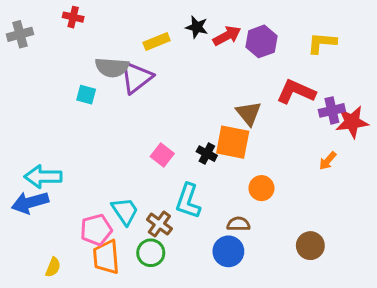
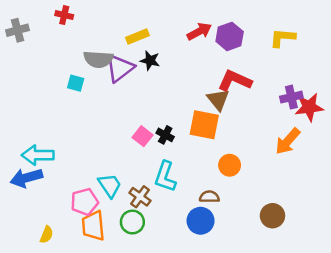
black star: (197, 27) -> (150, 60), moved
red L-shape: (296, 92) -> (235, 81), moved
black cross: (207, 154) -> (165, 135), moved
orange arrow: (328, 161) -> (288, 141), size x1.6

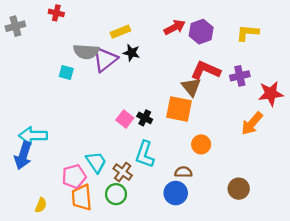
purple cross: (291, 97) -> (240, 76), moved
blue arrow: (26, 178) -> (23, 155), turned -56

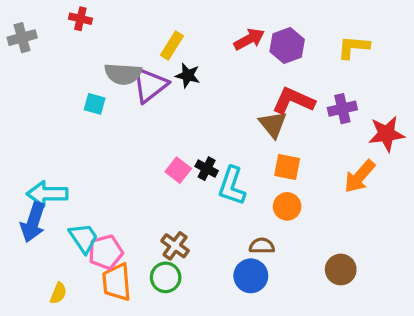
yellow rectangle: (120, 32) -> (172, 45), turned -36
orange square: (179, 109) -> (287, 167), moved, size x0.7
cyan L-shape: (145, 154) -> (232, 186), moved
cyan trapezoid: (96, 162) -> (84, 238), moved

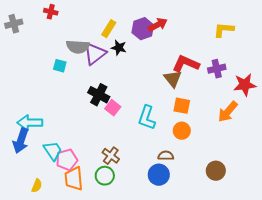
purple hexagon: (287, 45) -> (143, 29), moved
black cross: (207, 169) -> (99, 95), moved, size x1.5

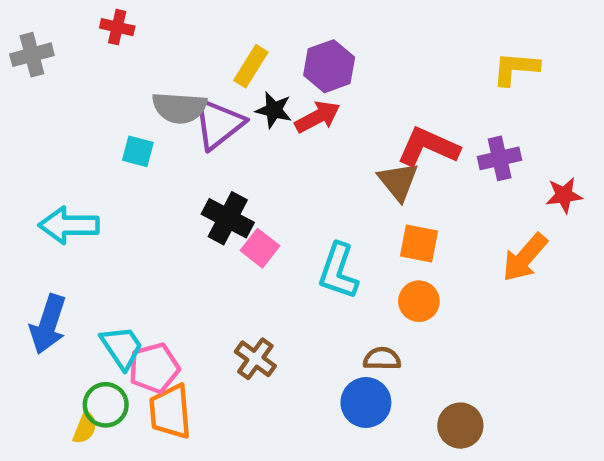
red arrow: (158, 25) -> (318, 117), moved
red star: (245, 85) -> (564, 195), size x0.7
cyan arrow: (30, 123) -> (69, 225), moved
brown circle: (216, 171) -> (460, 426), moved
green circle: (105, 176) -> (106, 405), moved

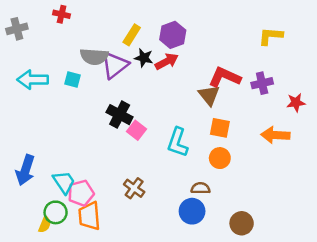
cyan arrow: (69, 225) -> (33, 80), moved
orange arrow: (525, 257) -> (275, 135), turned 52

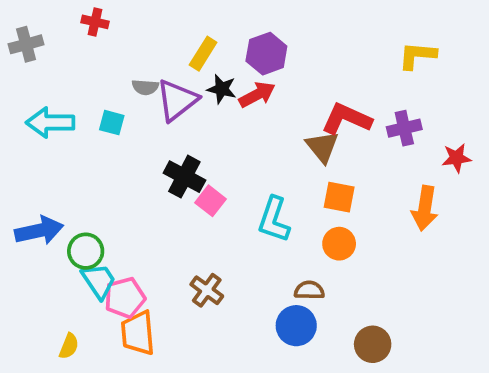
gray semicircle: (94, 57) -> (145, 87), size x0.6
orange arrow: (275, 135) -> (425, 208), turned -84
blue arrow: (25, 170) -> (39, 231), moved, turned -120
green circle: (56, 212) -> (86, 251), moved

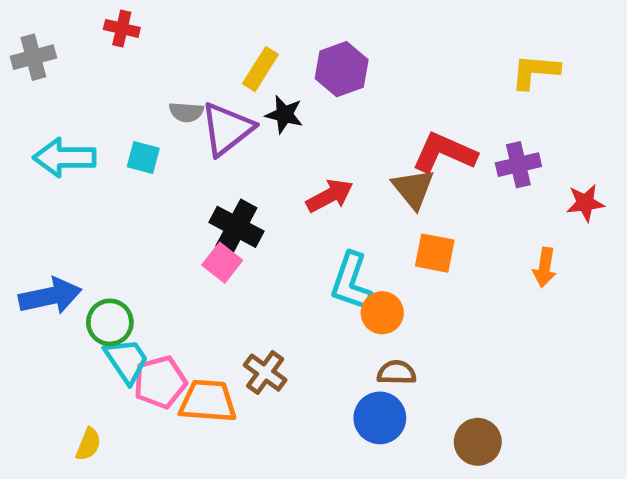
red arrow: (257, 95) -> (330, 196), moved
pink square: (211, 201) -> (222, 263), moved
orange arrow: (425, 208) -> (545, 267), size x0.7
orange circle: (339, 244) -> (382, 313), moved
orange trapezoid: (138, 333) -> (208, 401), moved, turned 99

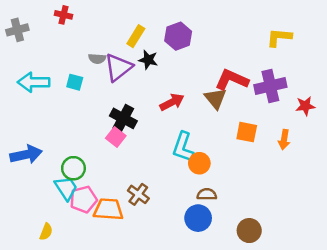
purple cross: (518, 165) -> (270, 86), size x1.4
orange square: (435, 253) -> (247, 132), moved
green circle: (110, 322) -> (73, 168), moved

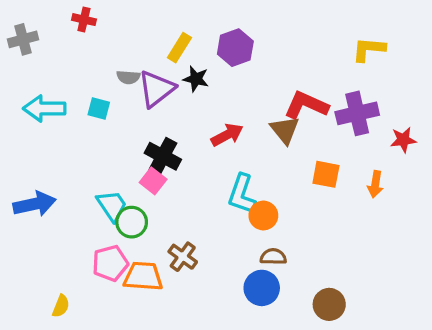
green circle: (73, 168) -> (132, 222), moved
cyan trapezoid: (66, 188) -> (112, 206), moved

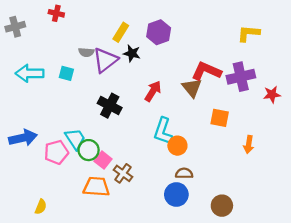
red arrow: (227, 135) -> (153, 91), turned -30
pink square: (153, 181) -> (103, 160), moved
orange arrow: (375, 184) -> (249, 144), moved
pink pentagon: (110, 263) -> (56, 152), moved

